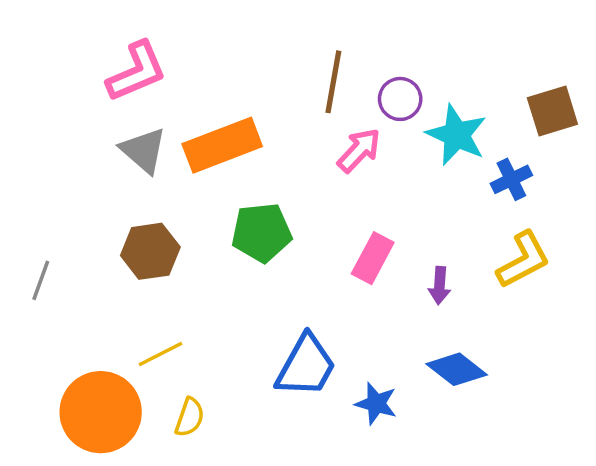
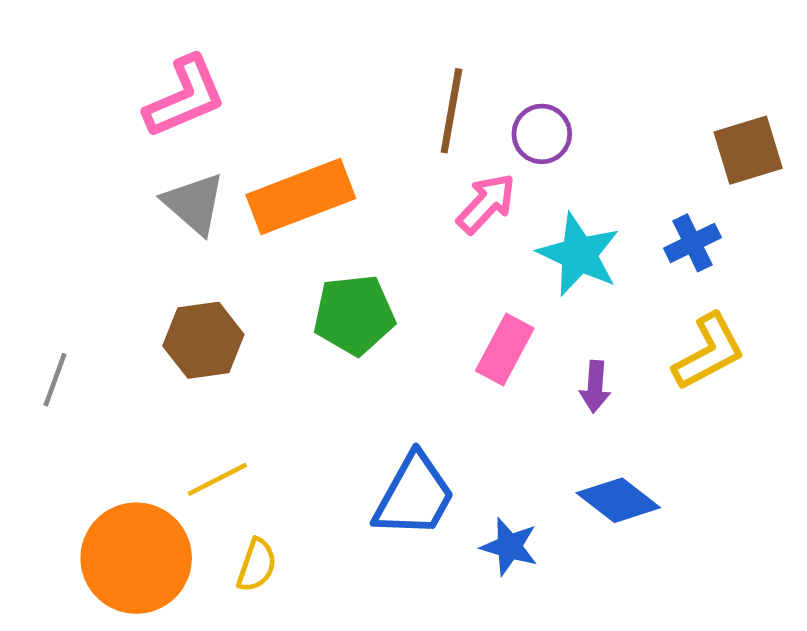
cyan star: (457, 135) -> (579, 254), moved

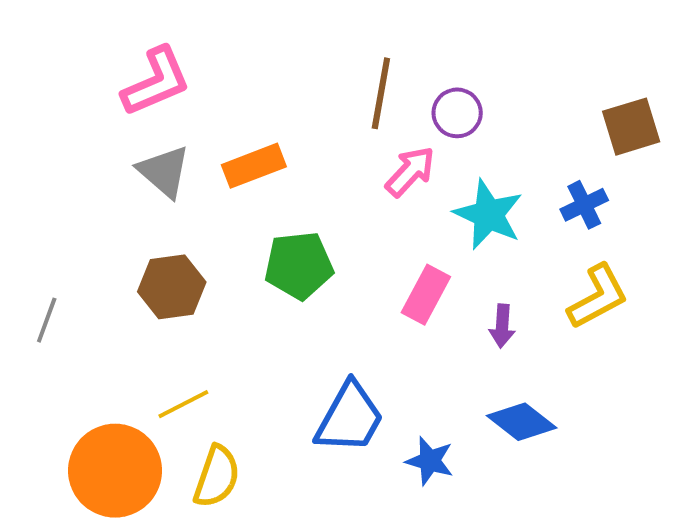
orange rectangle: (301, 197) -> (254, 166), size x0.7
yellow semicircle: (257, 565) -> (217, 476), size x1.4

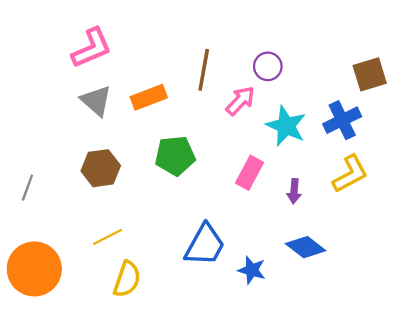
brown line: (381, 93) -> (204, 70), moved
blue cross: (584, 205) -> (342, 120), size x1.4
orange circle: (115, 471) -> (34, 269), moved

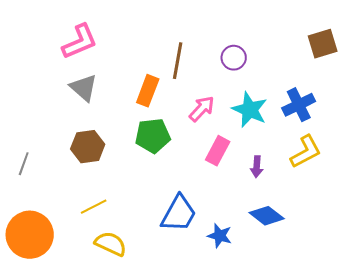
brown square: (370, 74) -> (323, 44), moved
orange rectangle: (149, 97) -> (148, 91), moved, turned -48
pink arrow: (240, 101) -> (202, 109), moved
yellow semicircle: (127, 279) -> (111, 244), turned -84

